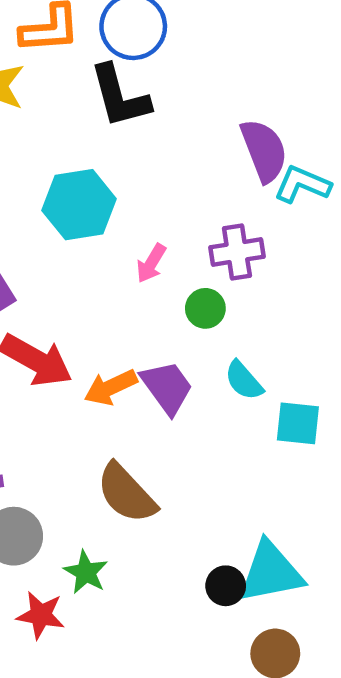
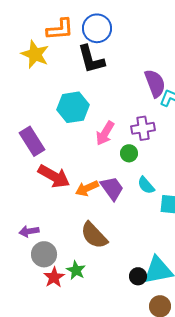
pink arrow: (151, 263) -> (105, 133), size x1.4
red star: (41, 615) -> (54, 277), moved, turned 30

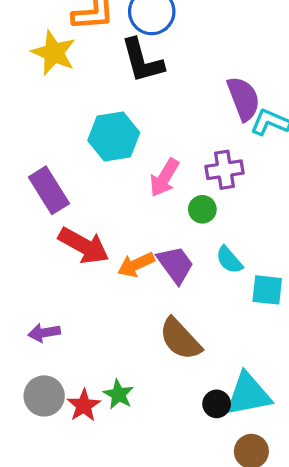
brown semicircle: (94, 235) -> (180, 339), moved
gray circle: (44, 254) -> (44, 396), moved

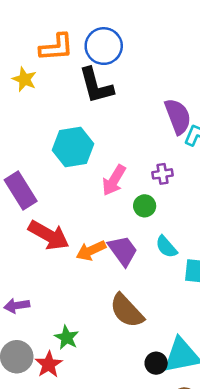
yellow star: (54, 53) -> (24, 79), size x0.7
purple cross: (224, 170) -> (162, 174), size x0.7
green star: (119, 394) -> (67, 338), moved

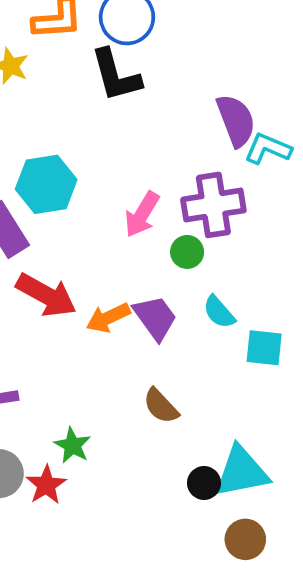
cyan hexagon: (73, 147) -> (46, 184), moved
purple cross: (162, 174) -> (213, 205), size x2.0
brown semicircle: (127, 311) -> (161, 406), size x0.7

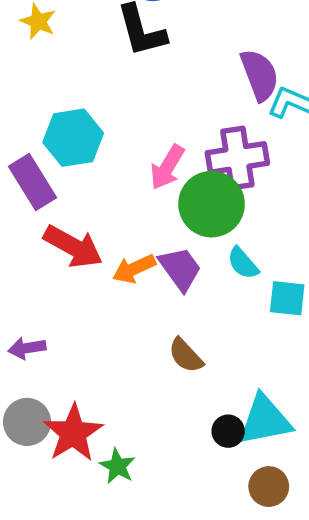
green circle: (187, 252) -> (212, 204), size x2.0
green star: (72, 445) -> (117, 466), moved
red star: (46, 485) -> (73, 433), size x1.5

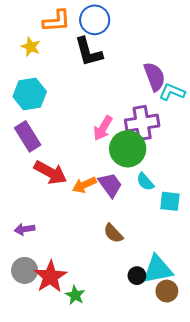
cyan hexagon: (73, 138) -> (30, 94), moved
brown circle: (269, 487) -> (167, 291), moved

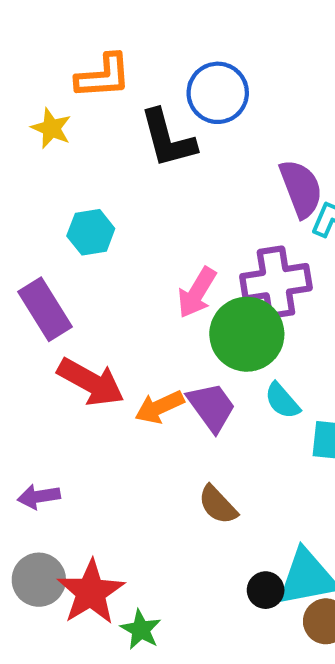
blue circle: (95, 20) -> (218, 93), moved
cyan hexagon: (30, 94) -> (91, 232), moved, size x0.7

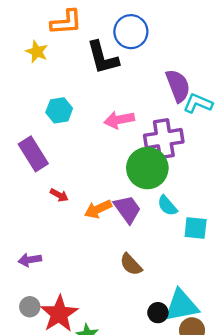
pink arrow: (197, 293) -> (119, 120), moved, turned 48
red arrow: (91, 382) -> (59, 195), size x0.5
gray circle: (39, 580) -> (30, 307), size x0.7

